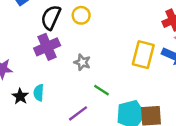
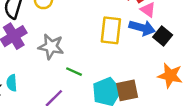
gray star: (82, 62) -> (51, 47), size x1.5

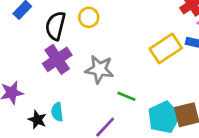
yellow rectangle: (111, 30) -> (166, 48), turned 52

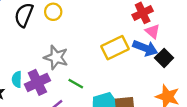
purple cross: (57, 59) -> (37, 82), moved
cyan semicircle: (57, 112) -> (17, 79), moved

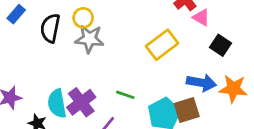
blue arrow: (145, 48) -> (201, 83), moved
gray star: (56, 57) -> (89, 39), moved
cyan semicircle: (17, 79) -> (57, 103), size x1.5

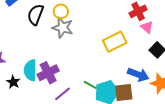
green line: (125, 95) -> (90, 85), moved

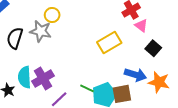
black semicircle: (36, 15) -> (15, 38), moved
gray star: (63, 28) -> (41, 31), moved

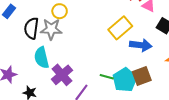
black semicircle: (15, 38) -> (31, 28), moved
blue arrow: (135, 75) -> (141, 45), moved
cyan semicircle: (25, 77) -> (41, 58), moved

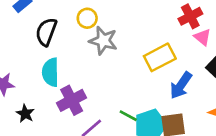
gray star: (51, 29) -> (103, 41), moved
blue arrow: (141, 45) -> (181, 85), turned 105

